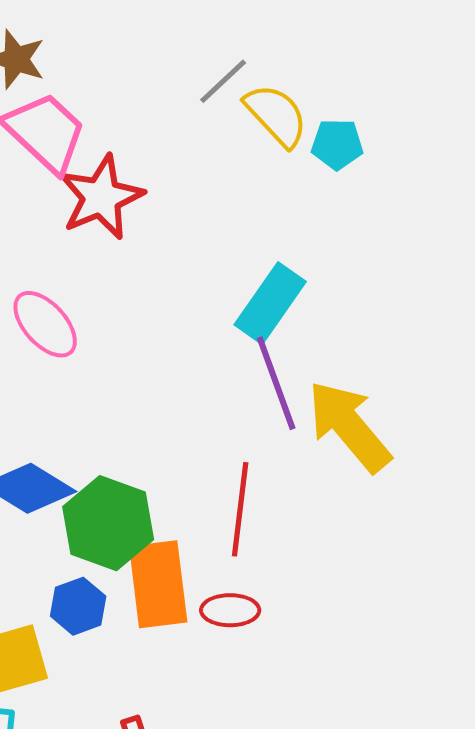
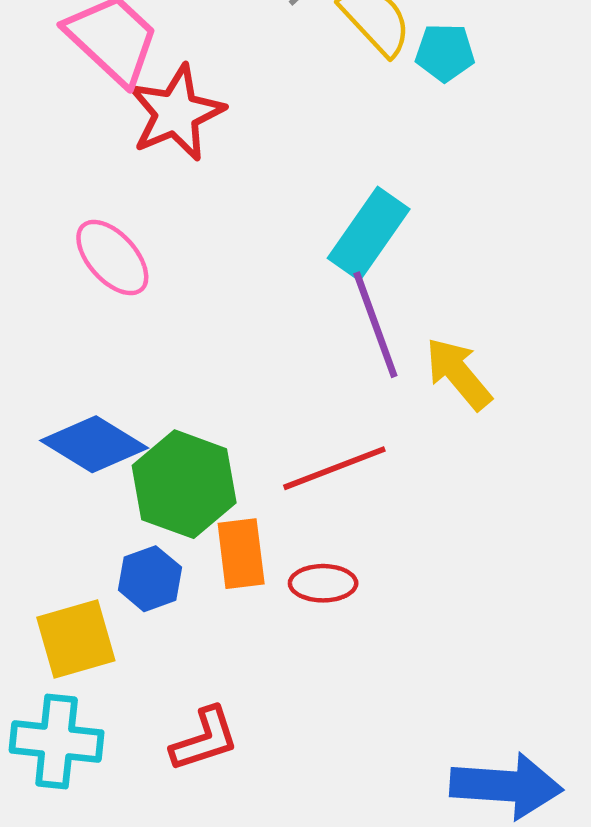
yellow arrow: (349, 426) -> (459, 374), size x0.7
red line: (240, 509) -> (334, 468), turned 62
orange rectangle: (158, 584) -> (241, 554), size x0.7

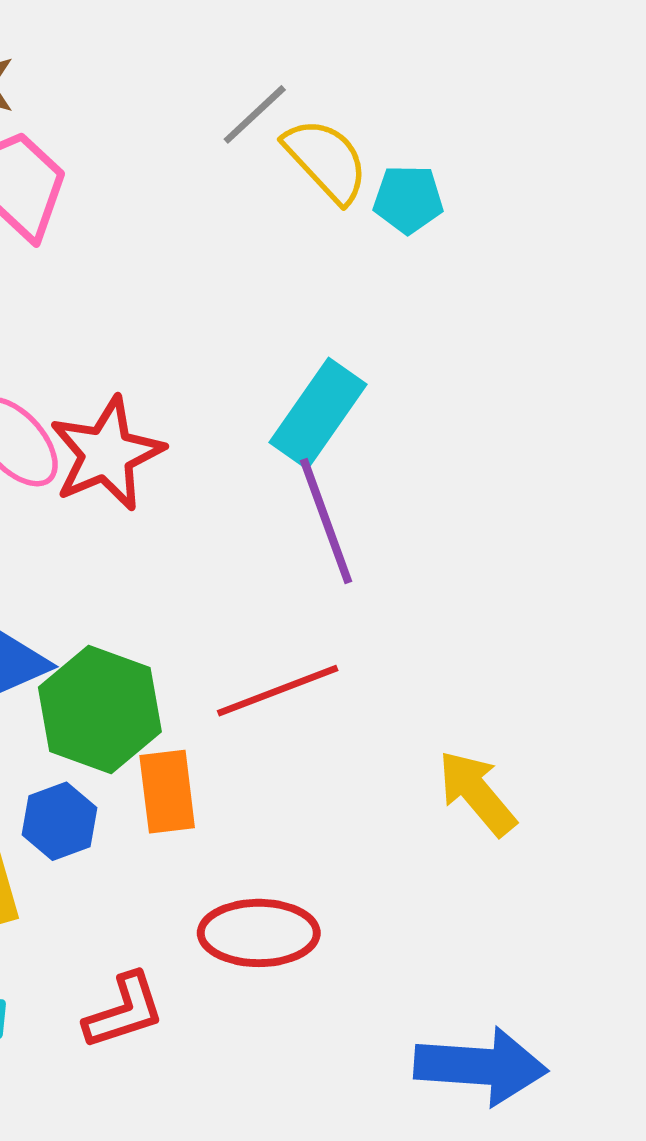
red star: (176, 113) -> (107, 454), moved
yellow arrow: (459, 374) -> (477, 793), moved
red ellipse: (323, 583) -> (259, 933), moved, size x1.5

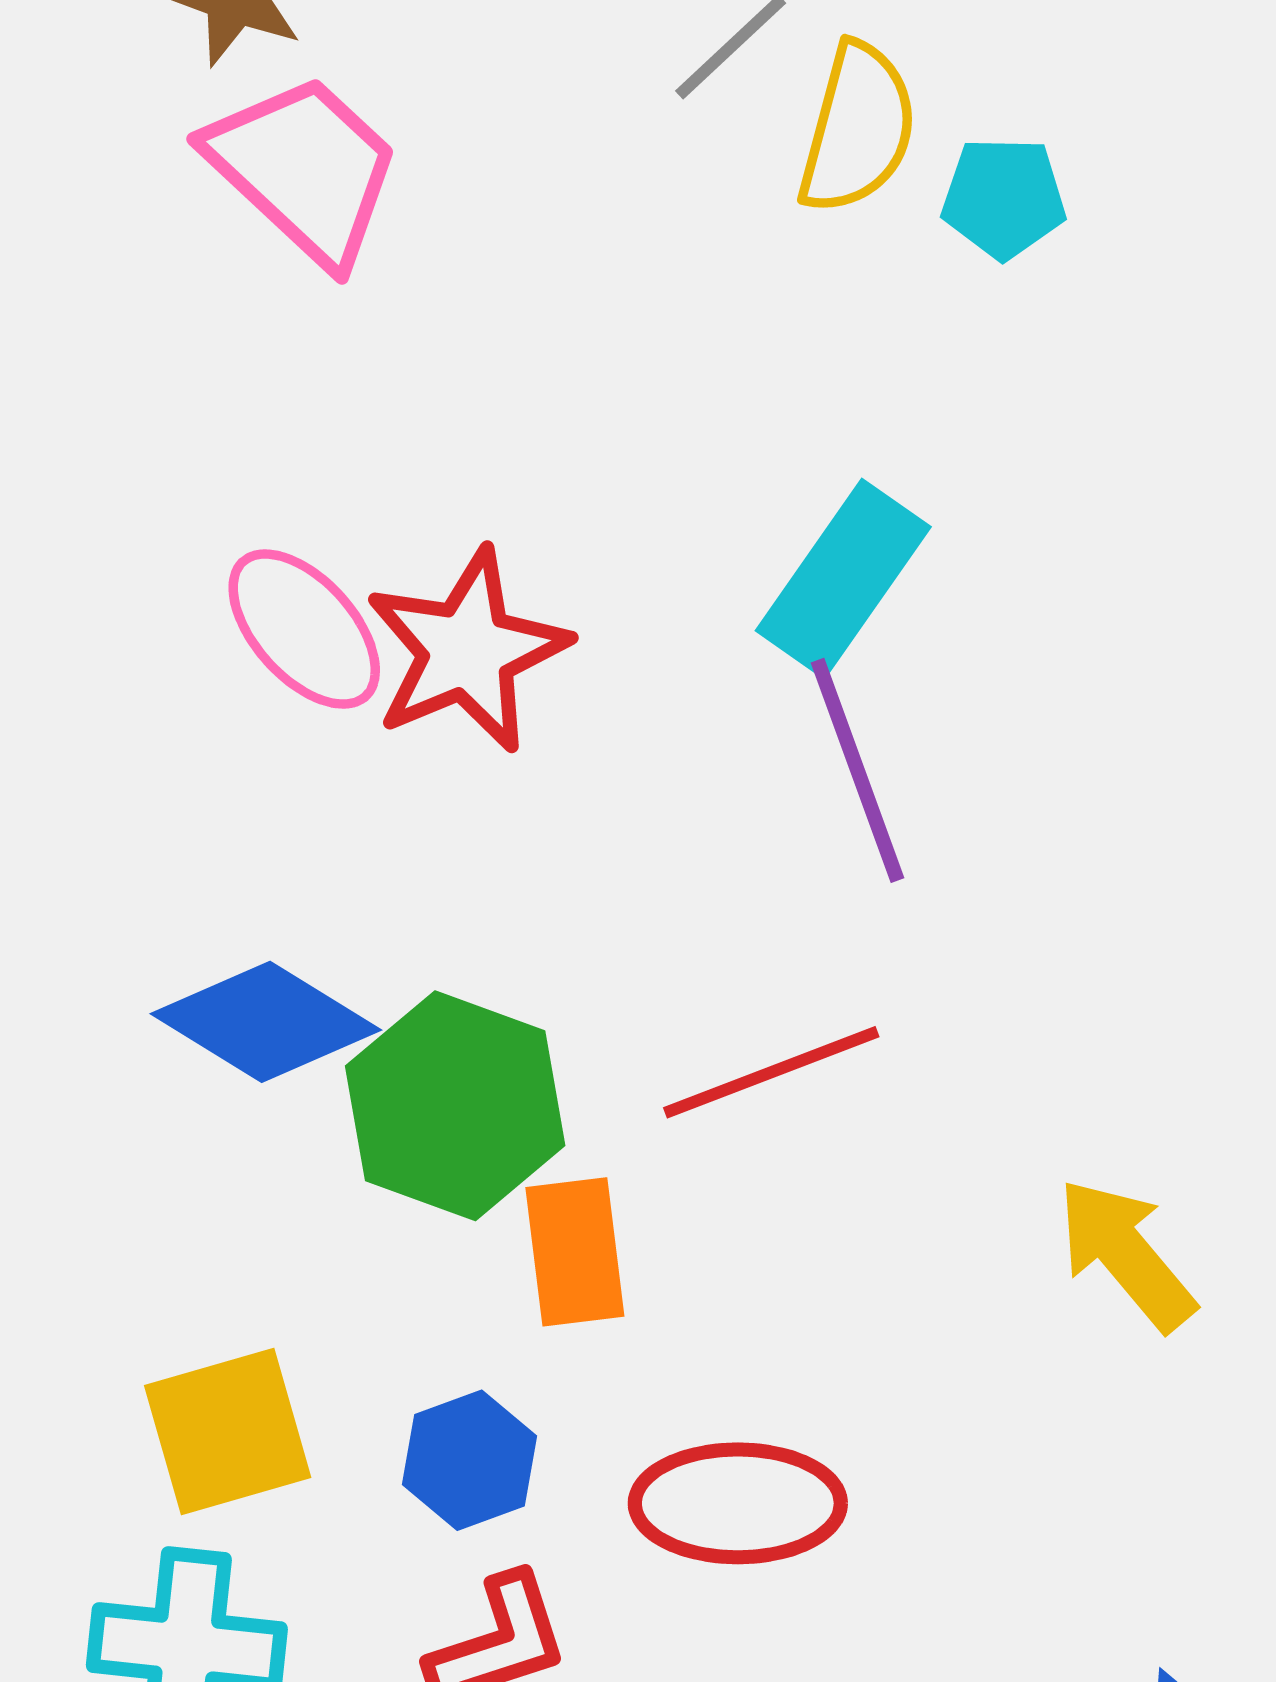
yellow semicircle: (326, 160) -> (858, 128), turned 58
blue hexagon: (60, 821) -> (470, 1460), moved

